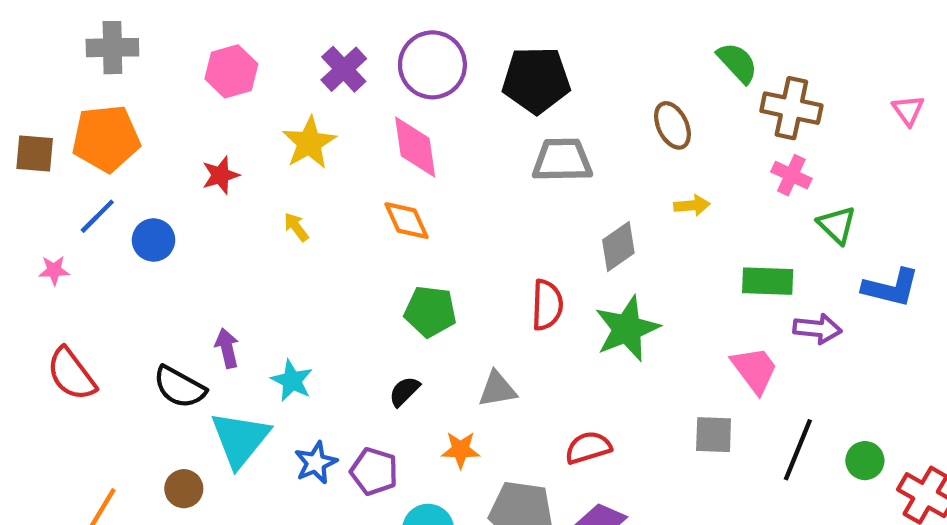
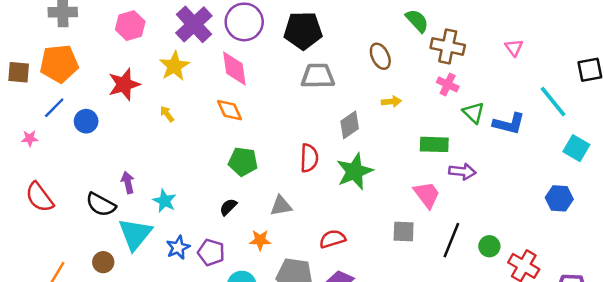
purple cross: (344, 69) -> (194, 24), size x1.4
red star: (221, 175) -> (124, 84), size x1.5
blue L-shape: (891, 288) -> (509, 124), moved

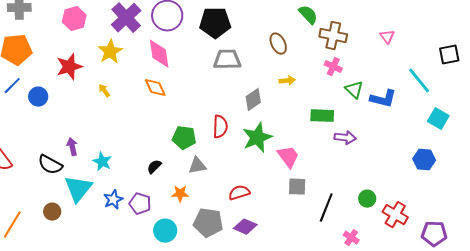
green pentagon: (243, 162) -> (184, 138), moved
pink trapezoid: (427, 195) -> (288, 157), moved
black line: (451, 240) -> (326, 208), moved

